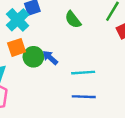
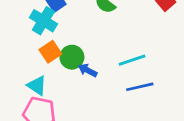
blue arrow: (50, 58) -> (88, 70), moved

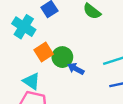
cyan cross: (43, 21) -> (24, 27), moved

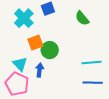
blue arrow: (76, 69) -> (40, 70), moved, turned 56

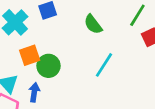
cyan line: (92, 62) -> (104, 65), moved, turned -54

